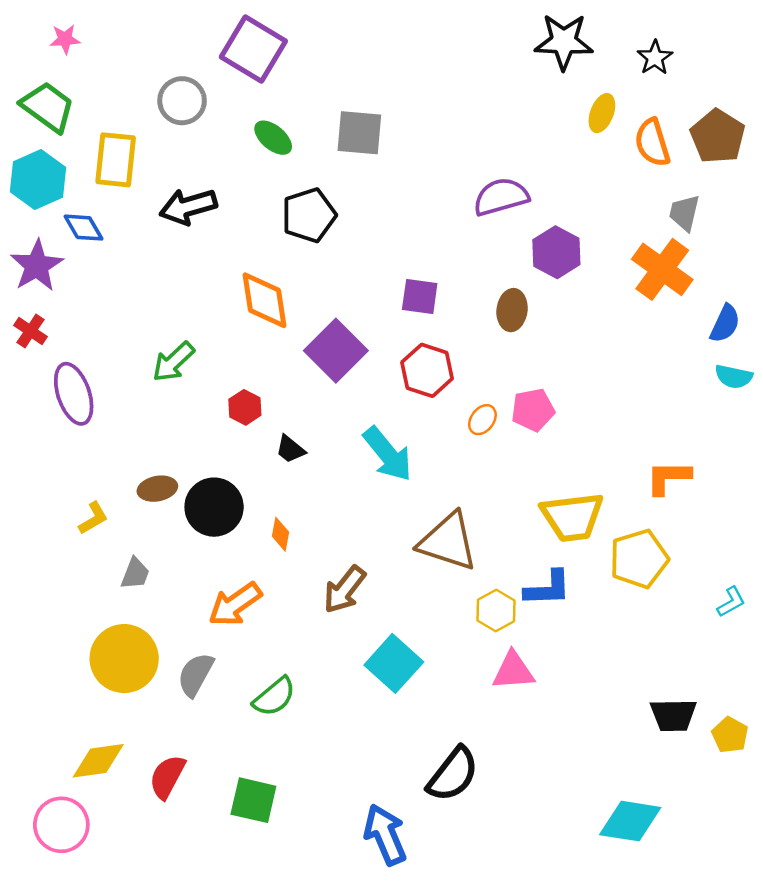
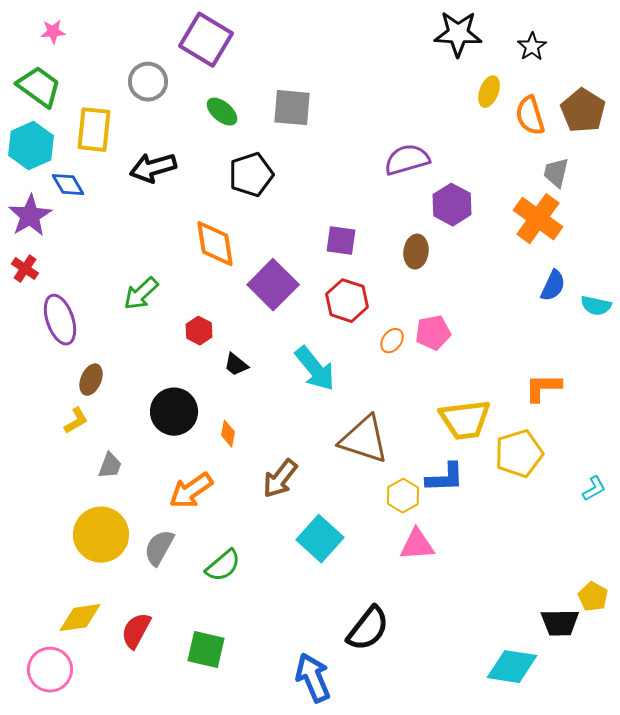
blue semicircle: (725, 324) -> (553, 286), moved
brown ellipse: (157, 489) -> (91, 380), moved, turned -56
black trapezoid: (673, 715) -> (560, 623), moved

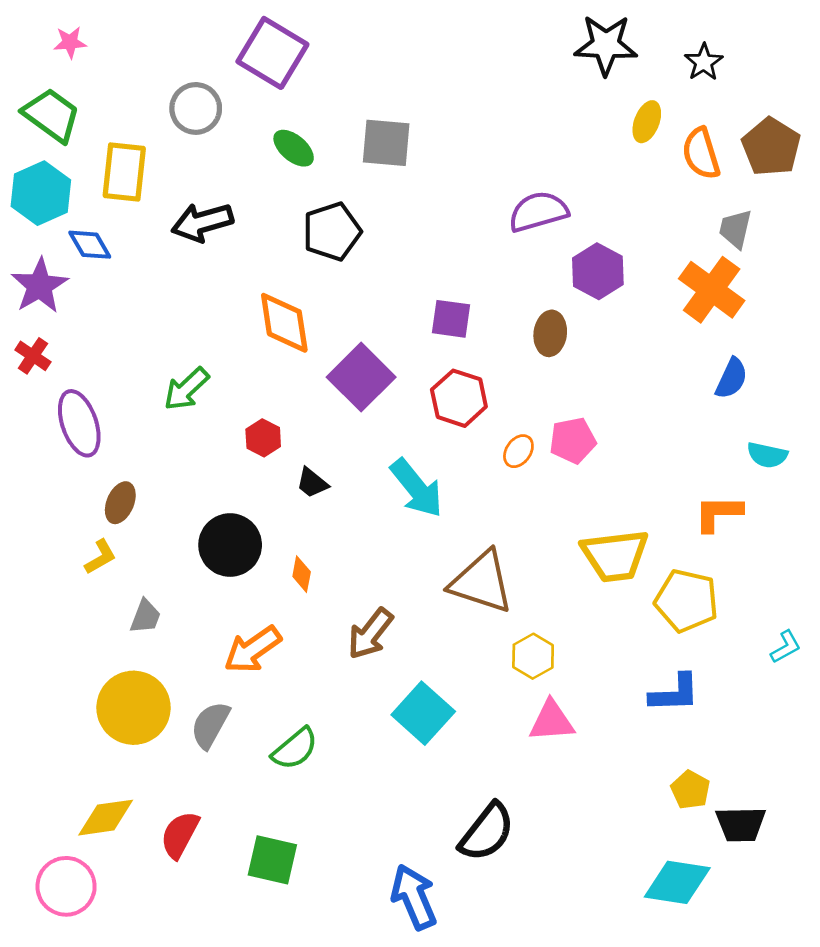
cyan semicircle: (596, 306) -> (767, 455), moved
yellow pentagon: (519, 454) -> (686, 601), turned 30
blue L-shape: (445, 478) -> (675, 693), moved
yellow pentagon: (593, 597) -> (690, 790), moved

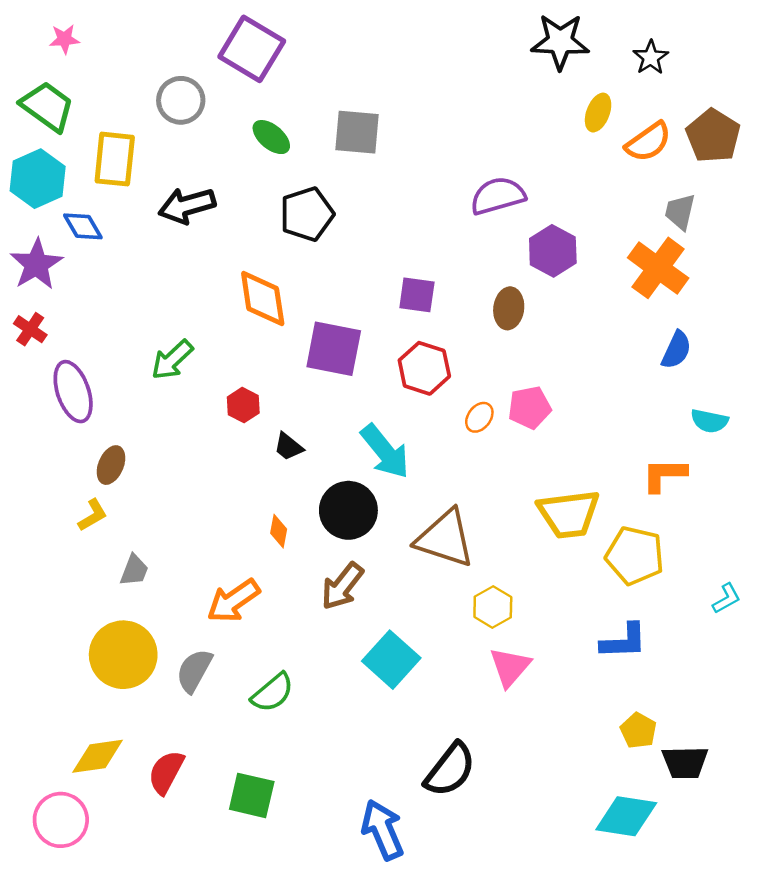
orange semicircle: (701, 153) -> (648, 142), turned -108
purple square: (361, 377) -> (334, 349), turned -34
black circle: (230, 545) -> (348, 510), moved
pink triangle: (552, 721) -> (510, 667), turned -45

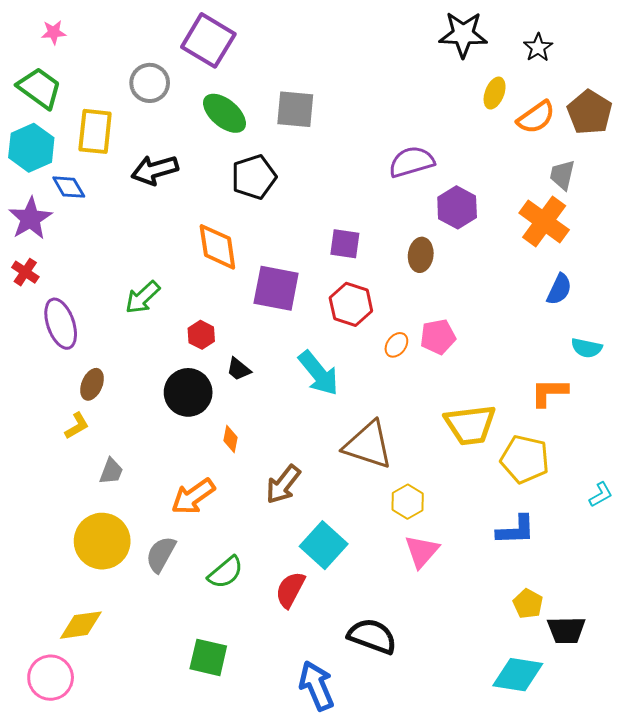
green ellipse: (271, 137) -> (224, 113), size x1.4
black circle: (348, 510) -> (188, 392), moved
black semicircle: (450, 770) -> (372, 636), turned -108
red semicircle: (166, 772) -> (290, 590), moved

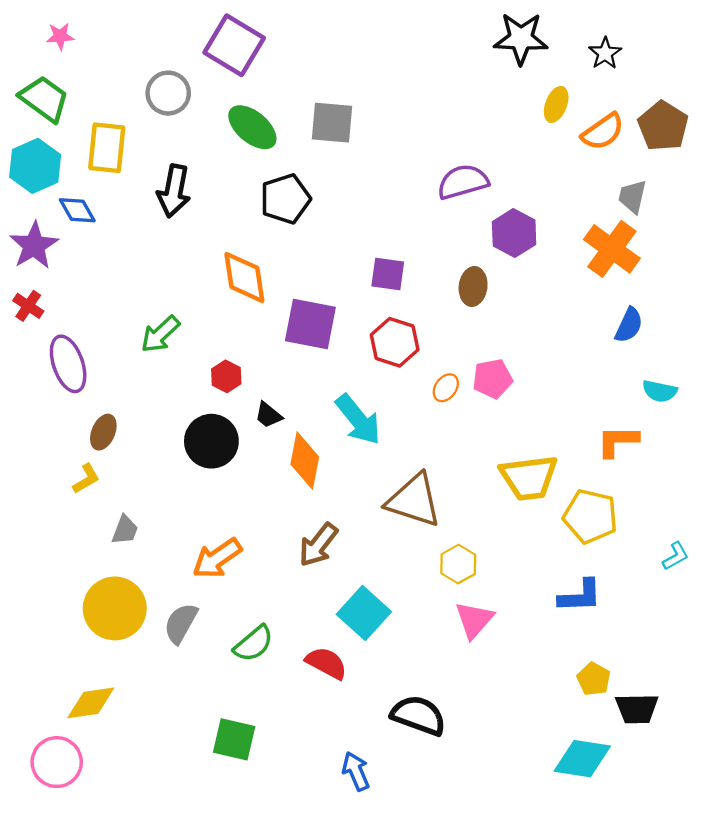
black arrow: (155, 170) -> (174, 191), turned -63
orange diamond: (231, 439) -> (305, 461), moved, size x1.8
red semicircle: (290, 590) -> (326, 663), turned 90
blue arrow: (317, 686) -> (356, 771), size x0.7

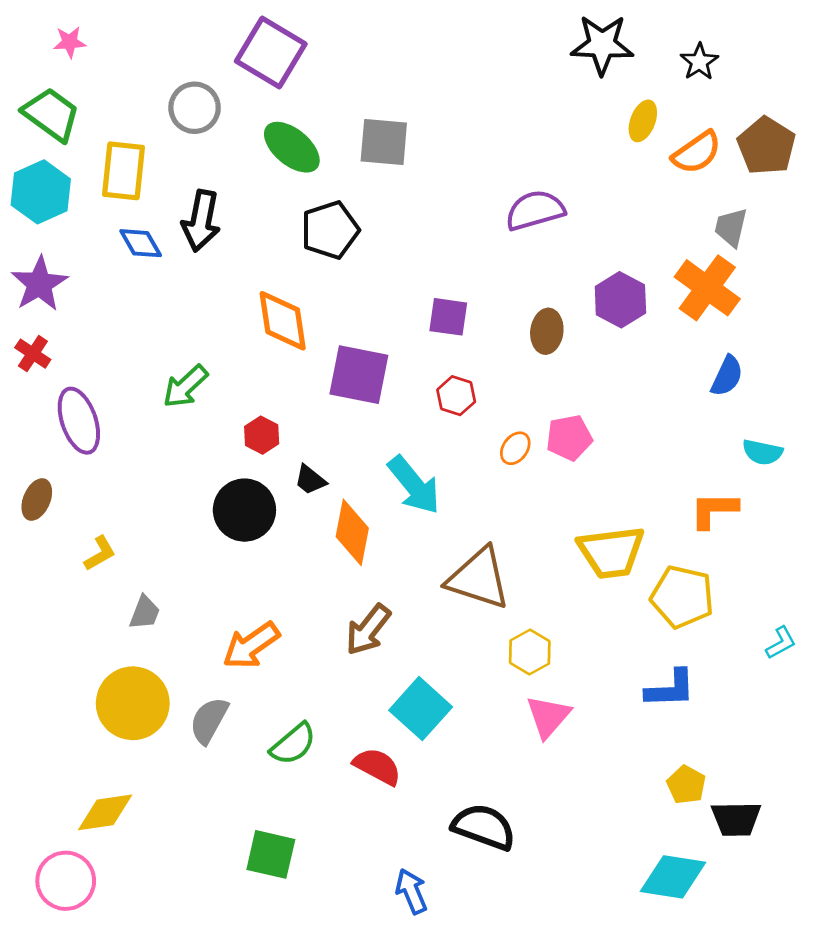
blue diamond: (77, 210) -> (141, 243), moved
purple hexagon: (514, 233) -> (620, 300), moved
red hexagon: (395, 342) -> (456, 396), size x0.7
brown ellipse: (103, 432) -> (37, 500), moved

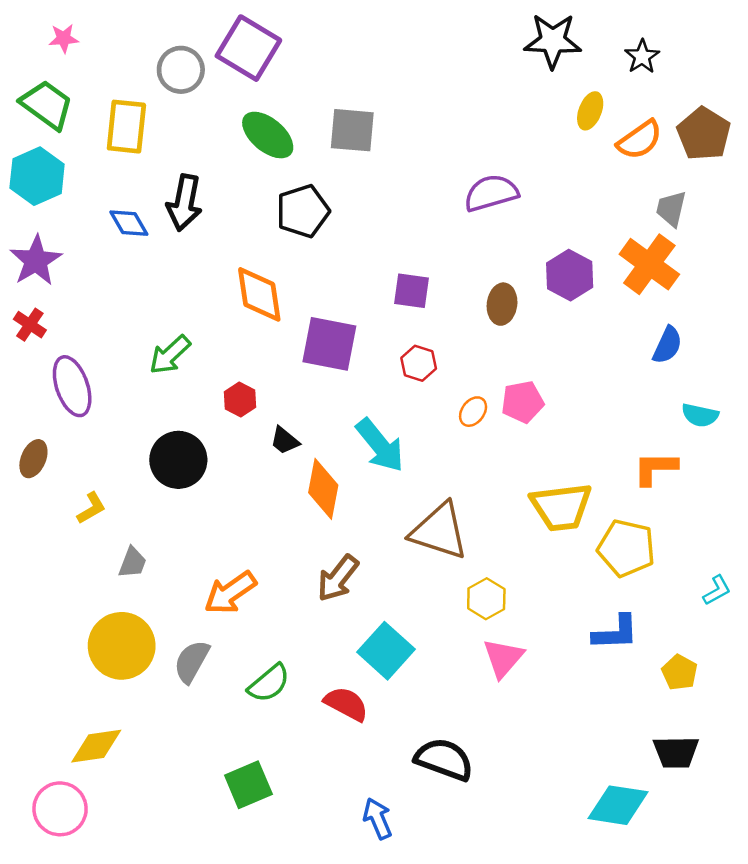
gray circle: (195, 108) -> (181, 70), moved
yellow rectangle: (124, 171) -> (126, 127), moved
black circle: (244, 510) -> (178, 460), moved
yellow pentagon: (686, 785) -> (680, 672), moved
green square: (271, 854) -> (248, 785), turned -36

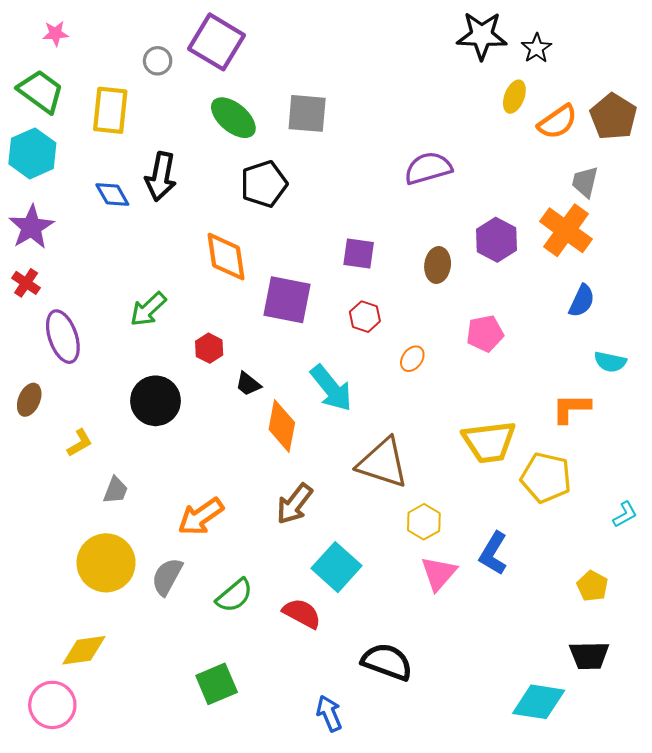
black star: (642, 57) -> (536, 48), moved
gray circle: (181, 70) -> (158, 61), size x0.7
pink pentagon: (523, 402) -> (485, 333), moved
blue L-shape: (616, 633) -> (493, 553), moved, turned 123

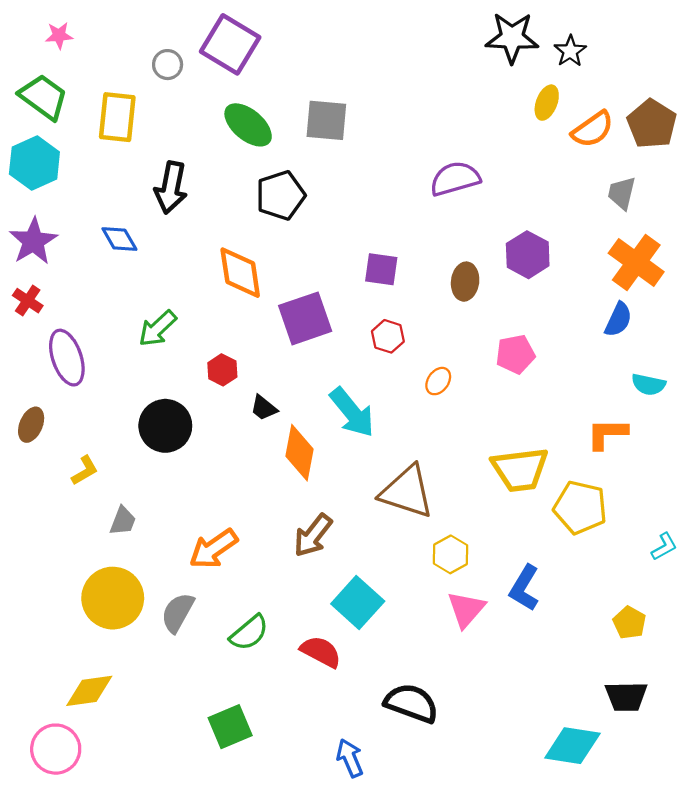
blue diamond: (112, 194) -> (119, 239), moved
orange cross: (566, 230) -> (636, 263), moved
purple square: (287, 300) -> (305, 318), turned -30

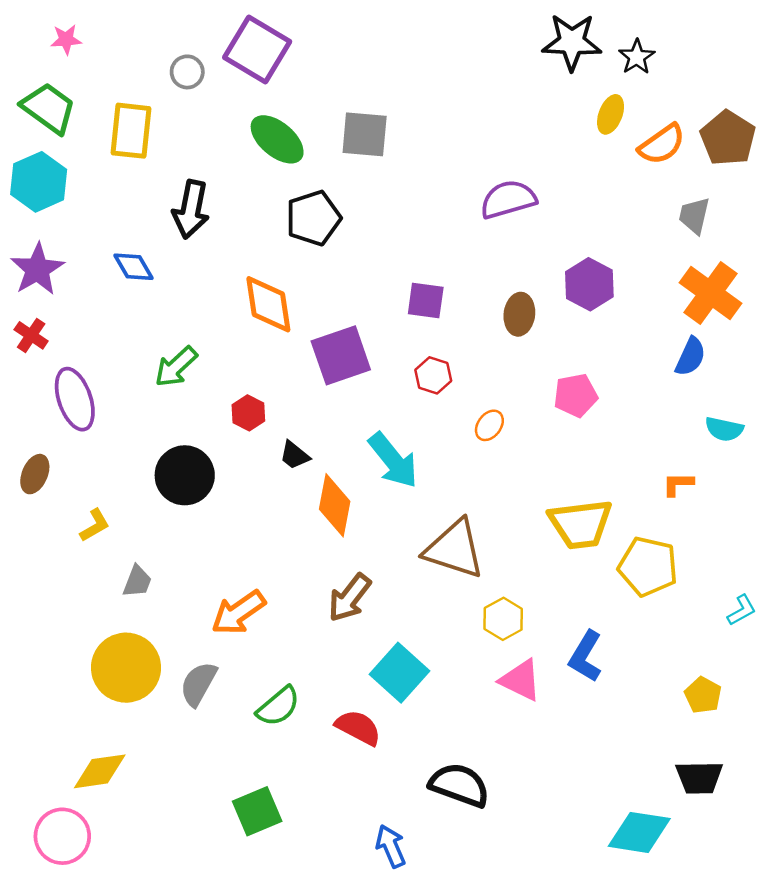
orange L-shape: (607, 434) -> (678, 484), size x0.7
pink triangle: (466, 609) -> (521, 680), turned -45

